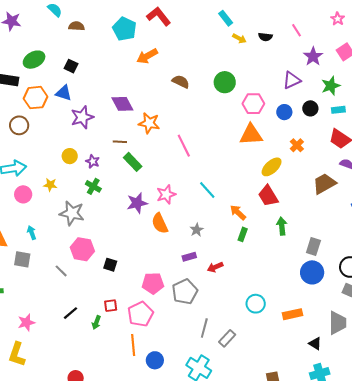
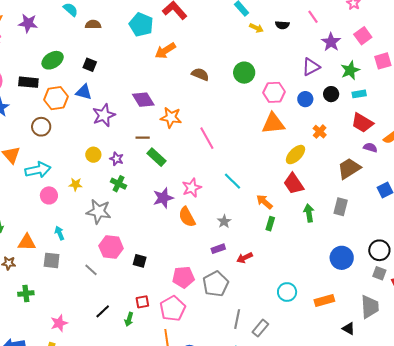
gray rectangle: (313, 246) -> (341, 207), moved

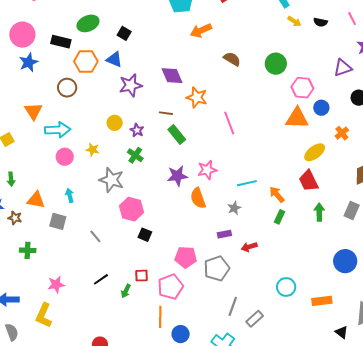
blue circle: (305, 99) -> (321, 108), moved
cyan line: (233, 181) -> (247, 183), moved, turned -66
pink hexagon: (111, 247) -> (132, 209), moved

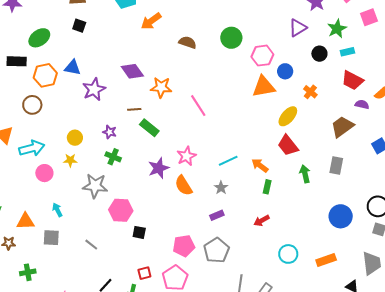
black square: (124, 33) -> (79, 26), moved
yellow circle: (115, 123) -> (75, 138), moved
red arrow: (249, 247) -> (262, 221), moved

